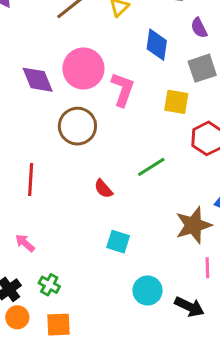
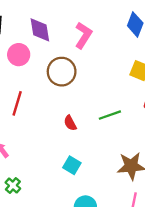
pink circle: (83, 69) -> (19, 55), moved, size x0.7
pink L-shape: (123, 89) -> (83, 35), moved

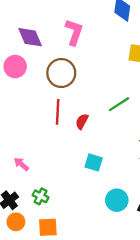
red line: (17, 103) -> (58, 112), moved
red semicircle: (70, 123) -> (82, 121), turned 70

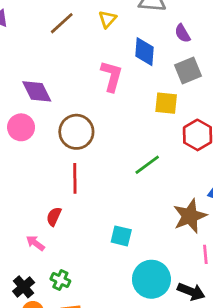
pink L-shape: (74, 32) -> (112, 76), moved
red semicircle: (82, 121) -> (54, 216), moved
cyan circle: (117, 200) -> (151, 279), size x1.4

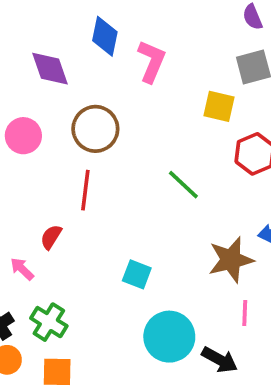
blue diamond: (145, 52) -> (105, 36), moved
pink circle: (21, 127) -> (23, 136), moved
green line: (147, 165) -> (183, 185), turned 72
green cross: (60, 280) -> (49, 322), size x1.4

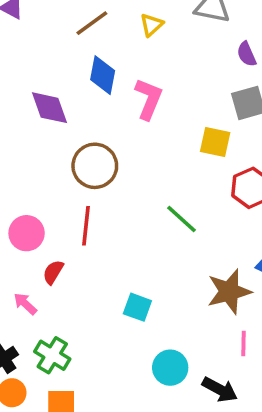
pink circle: (23, 136) -> (27, 233), moved
cyan circle: (169, 337) -> (170, 368), size x0.7

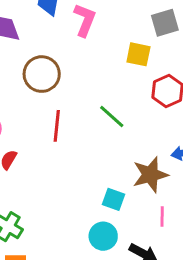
red line: (86, 226) -> (57, 126), moved
cyan square: (137, 307) -> (113, 199), moved

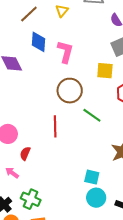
brown circle: (42, 74) -> (70, 91), moved
cyan square: (113, 199) -> (92, 177), moved

